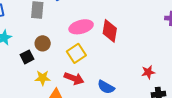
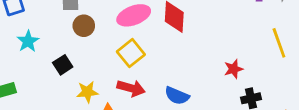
brown circle: (43, 43) -> (84, 26), moved

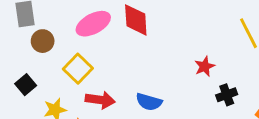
yellow square: (131, 53) -> (78, 69), moved

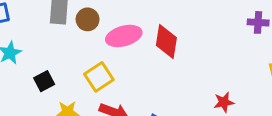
brown circle: (43, 41) -> (88, 19), moved

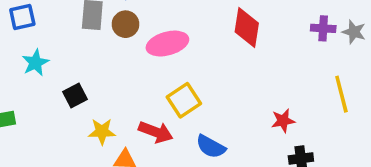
red diamond: (166, 42) -> (247, 27), moved
yellow square: (99, 77) -> (184, 100), moved

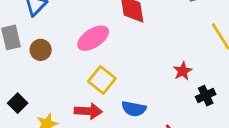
brown circle: (126, 24) -> (41, 50), moved
pink ellipse: (167, 44) -> (93, 38), moved

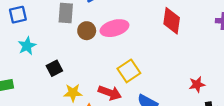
pink ellipse: (93, 38) -> (114, 28), moved

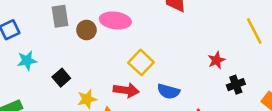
pink ellipse: (114, 28) -> (115, 21), turned 36
cyan star: (27, 46) -> (27, 61), turned 30

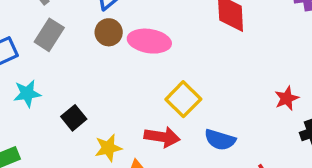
gray rectangle: (60, 16) -> (49, 35), moved, turned 40
brown circle: (86, 30) -> (109, 32), moved

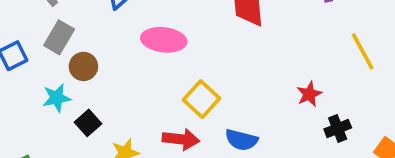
brown circle: (109, 32) -> (83, 66), moved
cyan star: (27, 94) -> (57, 98), moved

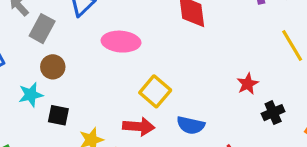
gray rectangle: (59, 37) -> (42, 29), moved
black square: (88, 123) -> (58, 115), turned -35

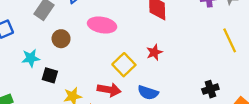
brown circle: (53, 67) -> (61, 39), moved
red star: (248, 84) -> (154, 52), moved

